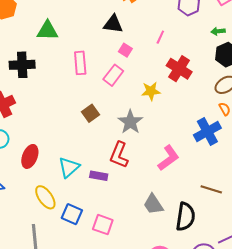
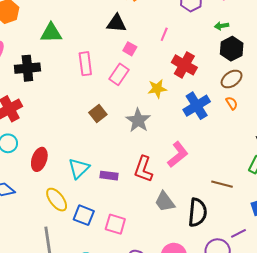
blue cross: (207, 132) -> (197, 106), moved
red L-shape: (119, 155) -> (143, 169), moved

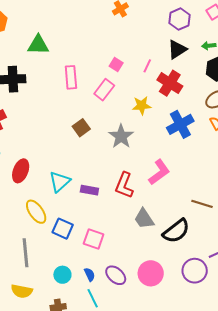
black triangle: (116, 23) -> (177, 49), moved, turned -40
pink line: (164, 34) -> (147, 66), moved
black semicircle: (197, 212) -> (176, 231), turned 44

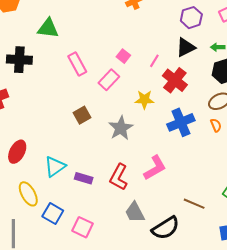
pink rectangle: (71, 77) -> (77, 64), turned -30

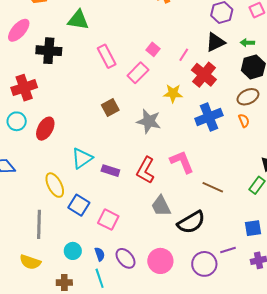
gray star: (121, 128) -> (149, 121), turned -30
red ellipse: (17, 152) -> (45, 129), moved
pink L-shape: (155, 168) -> (182, 162), turned -84
brown line: (194, 204) -> (213, 187), moved

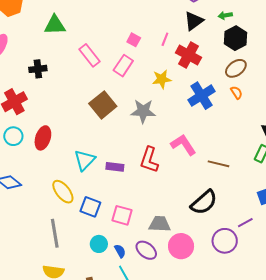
black cross: (49, 51) -> (38, 69), moved, size x0.7
brown square: (110, 108) -> (103, 105), size x1.5
gray trapezoid: (161, 206) -> (160, 224), moved, turned 130
cyan circle: (73, 251) -> (99, 244), moved

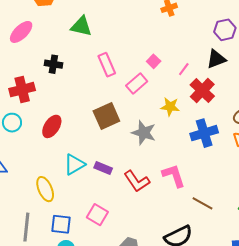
red ellipse: (43, 138) -> (52, 126), moved
red L-shape: (149, 160) -> (137, 181), turned -68
purple rectangle: (115, 167) -> (103, 168), moved
blue square: (90, 207) -> (61, 224), moved, turned -30
pink square: (122, 215) -> (97, 215), moved

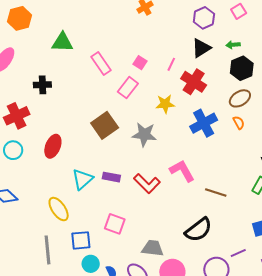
pink rectangle: (107, 65) -> (101, 64), moved

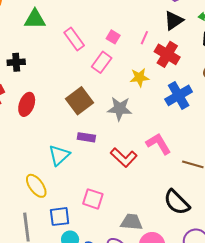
red ellipse: (53, 146) -> (27, 104), moved
purple rectangle: (111, 177) -> (86, 137), moved
black semicircle: (198, 230) -> (177, 202), turned 84

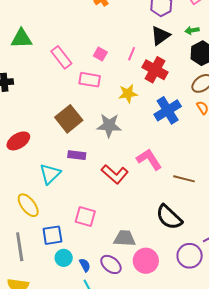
pink rectangle: (102, 62) -> (90, 80), turned 65
red ellipse: (27, 104) -> (18, 141), moved, turned 40

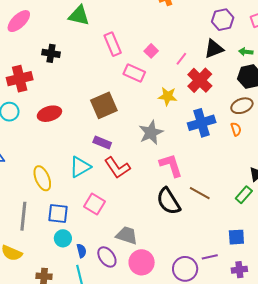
gray star: (109, 125) -> (151, 133), moved, turned 30
cyan triangle: (50, 174) -> (80, 167), moved
red L-shape: (115, 174) -> (117, 168), moved
black semicircle: (169, 217) -> (168, 201), moved

